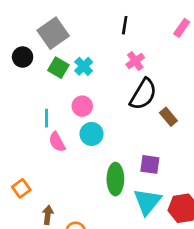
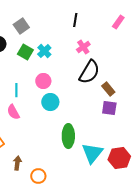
gray square: (53, 33) -> (21, 26), size x0.7
pink semicircle: (57, 142) -> (13, 112), moved
purple square: (150, 164) -> (109, 108), moved

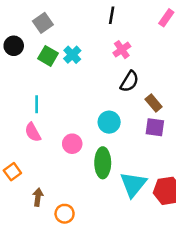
black semicircle: (89, 72) -> (129, 81), size x0.7
pink circle: (43, 81) -> (72, 144), moved
cyan circle: (50, 102) -> (109, 122), moved

